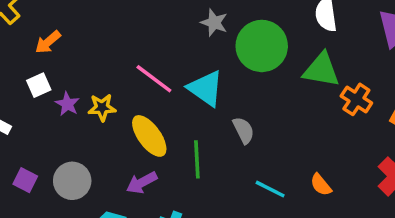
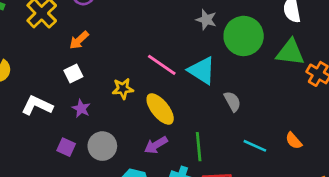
purple star: (67, 104) -> (81, 108), moved
green line: (197, 159) -> (199, 147), moved

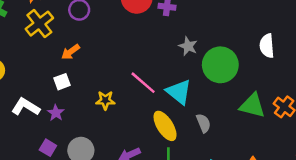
green triangle: (290, 52) -> (252, 106), moved
purple star: (81, 108) -> (56, 113), moved
yellow ellipse: (160, 109) -> (165, 126), moved

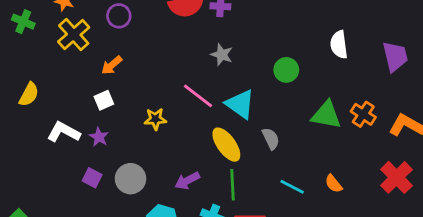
gray star: (188, 46) -> (222, 55), moved
green circle: (220, 65) -> (286, 70), size x0.6

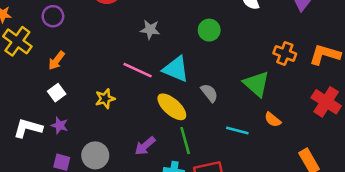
green triangle: (326, 115) -> (257, 84), moved, turned 44

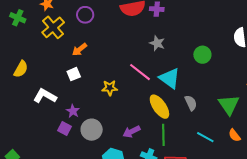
purple star: (60, 125) -> (73, 111), moved

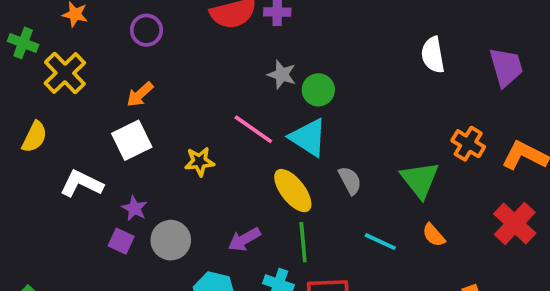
yellow cross: (53, 27) -> (65, 73), moved
green circle: (202, 55) -> (318, 90), moved
white square: (74, 74) -> (132, 140), size x1.5

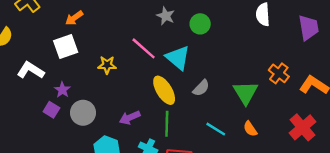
green circle: (318, 90) -> (200, 24), moved
gray semicircle: (350, 180) -> (201, 88), turned 66

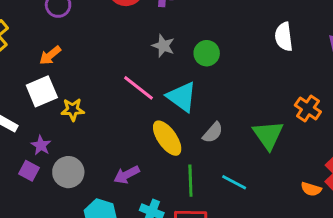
yellow star: (107, 65) -> (73, 110), moved
green line: (167, 124) -> (190, 181), moved
orange semicircle: (250, 129) -> (311, 189), moved, turned -35

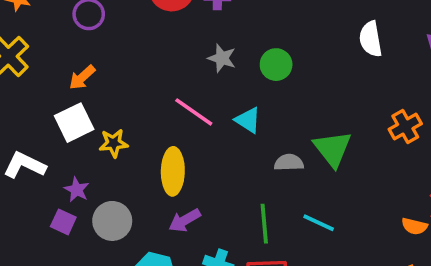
cyan triangle: (182, 97) -> (248, 120), size x0.7
orange cross: (308, 108) -> (405, 127), turned 30
gray semicircle: (213, 133) -> (289, 162), turned -130
green triangle: (268, 135) -> (332, 149), moved
yellow ellipse: (167, 138) -> (173, 171), moved, turned 39

